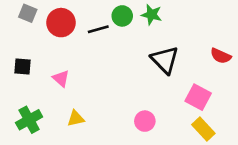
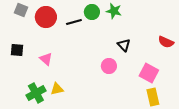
black triangle: (165, 60) -> (124, 45), size x0.6
green cross: (29, 120) -> (36, 93), moved
pink circle: (145, 121) -> (109, 66), moved
yellow rectangle: (203, 129) -> (153, 97), turned 30

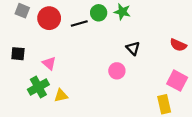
pink square: (149, 73) -> (177, 81), moved
green cross: (36, 93) -> (38, 87), moved

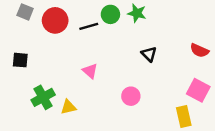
pink triangle: (49, 63) -> (90, 71), moved
pink circle: (117, 71) -> (131, 96), moved

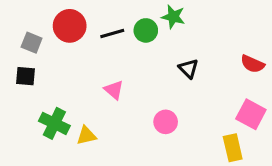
gray square: (25, 12) -> (32, 43), moved
green circle: (110, 14) -> (146, 30), moved
green cross: (43, 97) -> (54, 123), turned -35

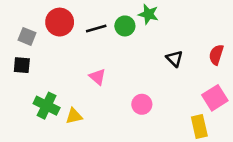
red semicircle: (252, 64) -> (216, 55), turned 84
black triangle: (188, 69) -> (174, 59), moved
pink square: (251, 114) -> (215, 98), turned 30

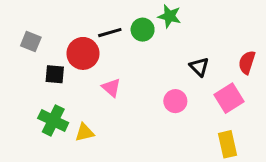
red circle: (60, 22) -> (83, 53), moved
black square: (22, 65) -> (55, 74), moved
pink square: (215, 98) -> (229, 98), moved
pink circle: (142, 104) -> (175, 101), moved

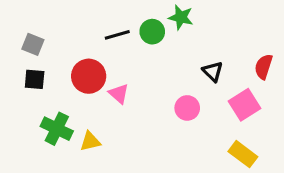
red circle: (83, 53) -> (89, 76), moved
black square: (55, 74) -> (35, 79), moved
yellow rectangle: (228, 144) -> (243, 154), turned -40

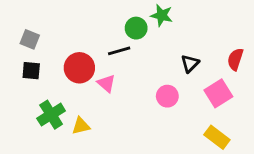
black line: (117, 35) -> (119, 51), moved
black triangle: (213, 71) -> (190, 64), turned 30
green cross: (57, 129) -> (51, 115), turned 32

